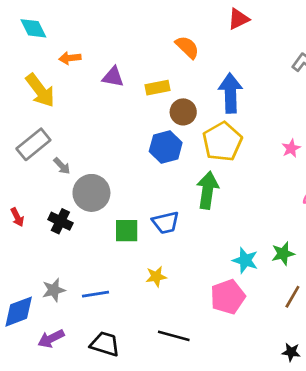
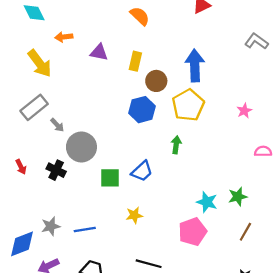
orange semicircle: (187, 47) -> (140, 16), moved
yellow rectangle: (158, 88) -> (135, 61), turned -66
green arrow: (207, 190) -> (176, 145), size x0.6
blue trapezoid: (166, 223) -> (142, 171), turned -30

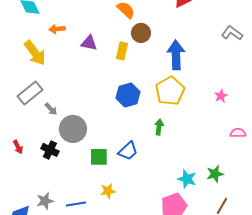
brown circle: (156, 81) -> (141, 33), moved
yellow star: (134, 215) -> (108, 191), moved

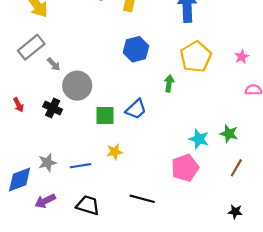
yellow pentagon: (170, 91) -> (196, 57), moved
pink star: (221, 96) -> (242, 57), moved
green star: (215, 174) -> (229, 134), turned 30

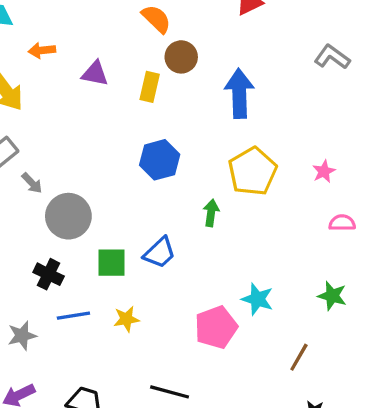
black cross: (53, 108) -> (49, 274), moved
green star: (229, 134) -> (332, 296), moved
blue line: (80, 166) -> (73, 316), moved
pink pentagon: (185, 168) -> (216, 327), moved
brown line: (236, 168) -> (299, 357), moved

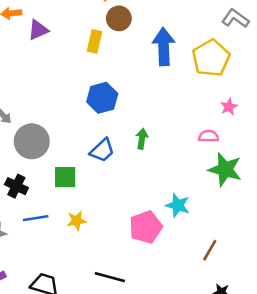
purple triangle: (95, 74) -> (38, 30), moved, turned -35
yellow pentagon: (253, 171) -> (211, 58), moved
pink semicircle: (342, 223) -> (208, 136), moved
blue trapezoid: (160, 253) -> (102, 150), moved
green star: (332, 296) -> (225, 169), moved, size x1.5

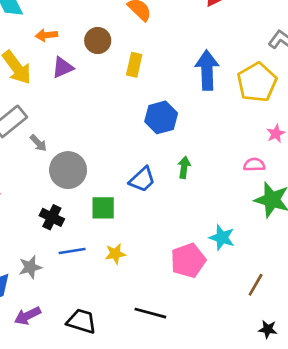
brown circle: (119, 18) -> (98, 41), moved
purple triangle: (38, 30) -> (63, 67), moved
blue hexagon: (102, 98) -> (161, 117), moved

